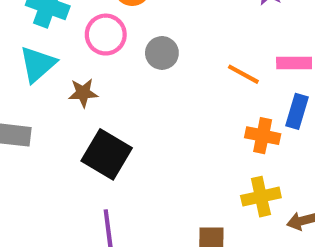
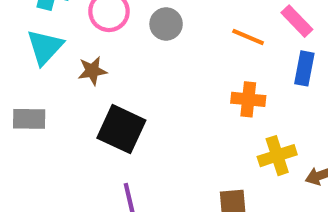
pink rectangle: (294, 63) -> (297, 21), turned 52
orange cross: (263, 136) -> (248, 99), moved

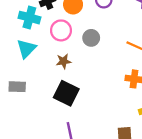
brown star: (92, 71) -> (64, 61), moved

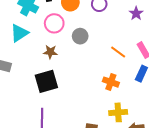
black square: (66, 93) -> (46, 81), turned 35

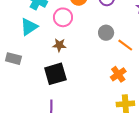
gray circle: (80, 36) -> (106, 33), moved
orange cross: (111, 82) -> (118, 74), turned 35

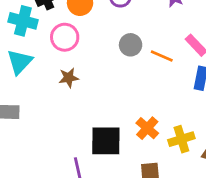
black square: (55, 74) -> (106, 141), moved, turned 30
orange cross: (118, 74) -> (147, 128), moved

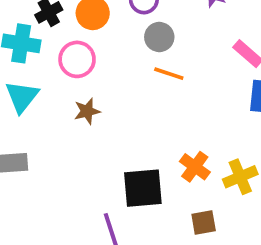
gray circle: (131, 45) -> (159, 37), moved
orange line: (162, 56) -> (169, 74), moved

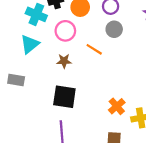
orange line: (169, 74) -> (94, 49), moved
black square: (143, 188) -> (64, 97), moved

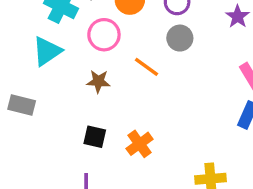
black square: (64, 97) -> (95, 137), size x0.6
orange cross: (117, 106) -> (140, 144), moved

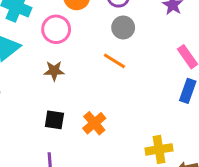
orange line: (146, 67) -> (114, 61), moved

